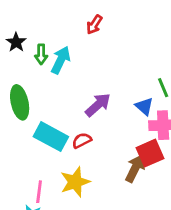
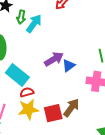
blue triangle: (144, 106) -> (69, 66), moved, turned 32
red semicircle: (82, 140) -> (27, 92), moved
red square: (150, 153) -> (53, 113), moved

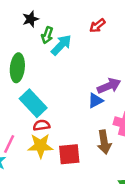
purple arrow: (54, 59) -> (109, 86), moved
brown arrow: (71, 108) -> (104, 142), moved, turned 126

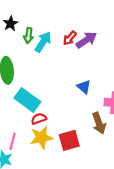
red arrow: (97, 26) -> (70, 38), moved
purple arrow: (109, 86) -> (86, 40), moved
blue triangle: (95, 101) -> (84, 87), turned -40

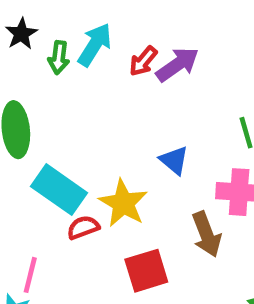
cyan arrow: (43, 42) -> (95, 45), moved
yellow star: (41, 138) -> (123, 203), moved, turned -30

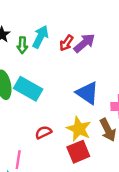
blue triangle: (174, 160) -> (87, 93), size x1.5
cyan rectangle: (59, 190) -> (28, 89), moved
yellow star: (123, 203) -> (79, 129), moved

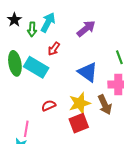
red arrow: (66, 43) -> (54, 49), moved
yellow star: (79, 129) -> (80, 103), turned 30

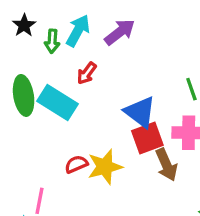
purple arrow: (86, 29) -> (120, 32), moved
yellow star: (80, 103) -> (105, 167), moved
red square: (79, 123) -> (147, 138), moved

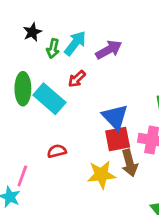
yellow star: (105, 167) -> (101, 175), moved

